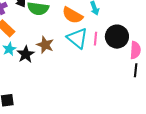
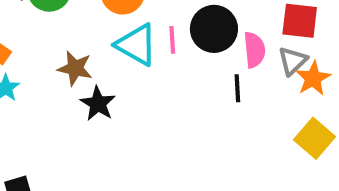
black star: (26, 54) -> (98, 104), moved
black line: (136, 70) -> (237, 88), moved

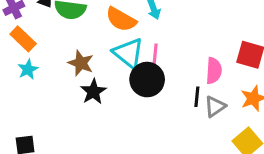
black circle: (214, 29) -> (147, 80), moved
gray triangle: (293, 61) -> (215, 107), moved

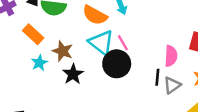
orange rectangle: (23, 39) -> (33, 34), moved
pink line: (155, 54) -> (123, 43), turned -35
cyan star: (28, 69) -> (39, 63), moved

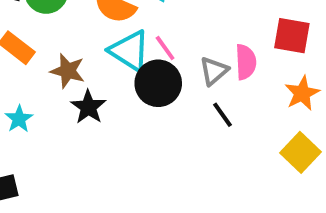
cyan star: (39, 63) -> (19, 119), moved
black line: (157, 77) -> (223, 115), moved, turned -35
gray triangle: (172, 85) -> (214, 71), moved

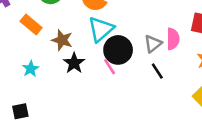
pink line: (165, 48) -> (110, 67), moved
cyan triangle: (129, 51) -> (101, 29), turned 44

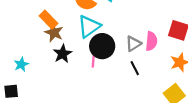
orange rectangle: (31, 25) -> (48, 20), moved
pink line: (110, 67) -> (93, 60), turned 32
cyan star: (31, 69) -> (21, 64), moved

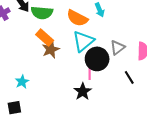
brown star: (54, 33) -> (51, 49), turned 30
gray triangle: (133, 44) -> (118, 48), moved
black star: (62, 54) -> (83, 91), moved

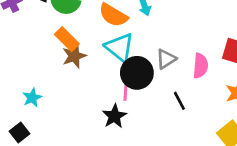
cyan triangle: (83, 41) -> (120, 47), turned -45
black square: (14, 108) -> (20, 133), turned -32

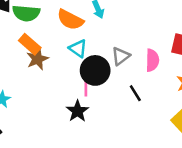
cyan triangle: (120, 47) -> (78, 48), size x0.7

